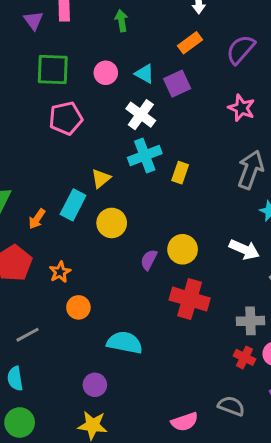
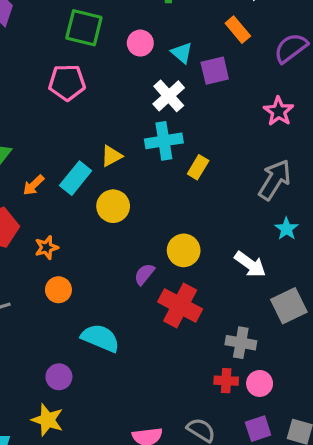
orange rectangle: (190, 43) -> (238, 30), turned 75
pink pentagon: (66, 118) -> (67, 82), moved
purple semicircle: (149, 260) -> (144, 274), moved
red cross: (244, 357) -> (226, 381), turned -35

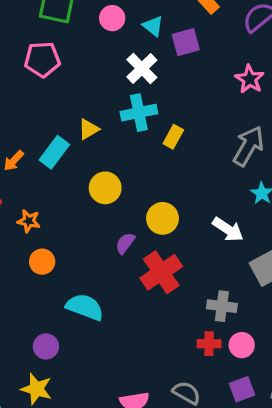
yellow circle: (113, 206) -> (105, 188), moved
orange star: (46, 247) -> (29, 221), turned 30
red cross: (180, 305) -> (161, 272), turned 30

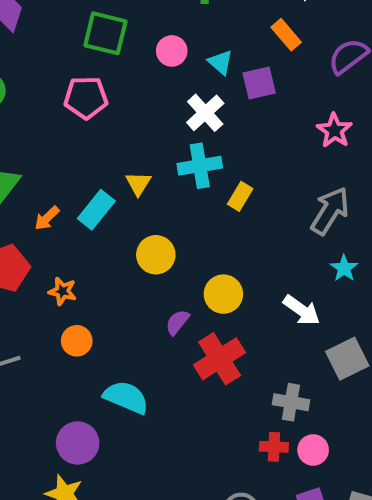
yellow triangle: (88, 129) -> (138, 184), turned -30
purple circle: (46, 346) -> (78, 443), size x1.4

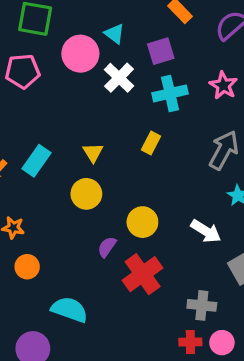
pink circle: (172, 51) -> (80, 54), moved, size x1.5
cyan triangle: (220, 62) -> (114, 34), moved
cyan cross: (200, 166) -> (170, 93), moved
yellow triangle: (138, 184) -> (93, 153), moved

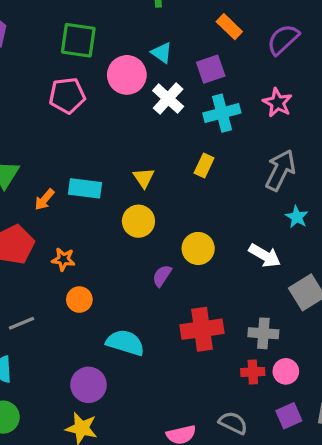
cyan rectangle: (36, 161) -> (85, 188), turned 64
red cross: (143, 274) -> (202, 329), moved, turned 30

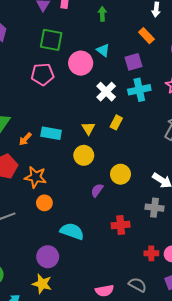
white cross: (168, 99) -> (106, 92), moved
yellow rectangle: (204, 165) -> (116, 122), moved
orange star: (63, 259) -> (36, 177), size x1.5
red cross: (202, 329) -> (121, 225), size x0.7
gray cross: (263, 333) -> (154, 208), moved

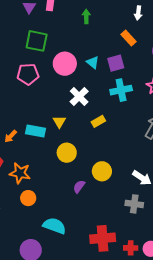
cyan triangle: (103, 50) -> (93, 62), moved
white cross: (106, 92) -> (79, 97), moved
yellow rectangle: (116, 122) -> (98, 121), turned 32
yellow triangle: (88, 128) -> (59, 122), moved
red cross: (121, 225) -> (103, 238), moved, size x1.4

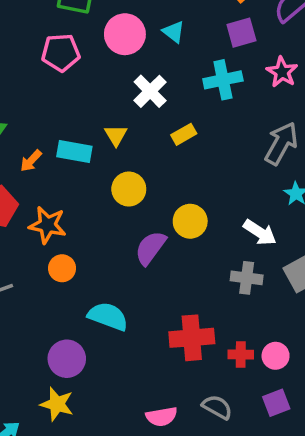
purple square: (116, 63) -> (241, 33), moved
purple semicircle: (79, 187) -> (150, 248), size x1.5

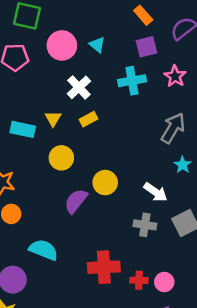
yellow rectangle: (184, 134) -> (89, 119), moved

